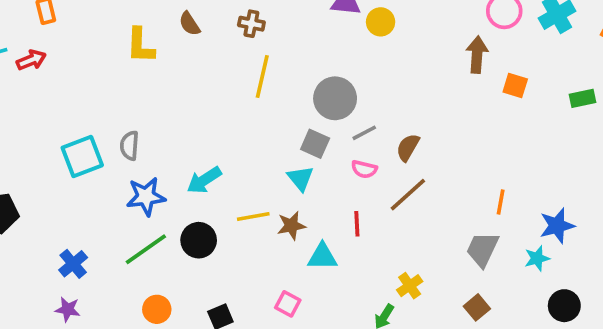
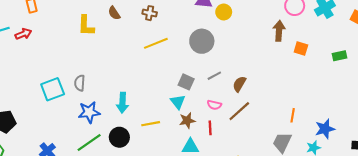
yellow line: (262, 76) -> (156, 43), turned 55
gray circle: (335, 98) -> (202, 41), moved
pink semicircle: (364, 169) -> (214, 105), moved
cyan arrow: (204, 180) -> (122, 103), turned -54
brown star: (291, 226) -> (187, 121), moved

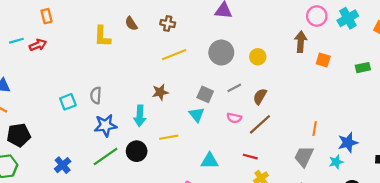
yellow circle: (224, 12) -> (258, 57), moved
cyan square: (53, 89) -> (68, 102), size x0.7
brown star: (187, 121) -> (160, 92), moved
red line: (210, 128) -> (250, 157), moved, turned -72

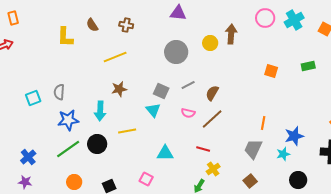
brown arrow: (301, 42) -> (231, 34), moved
yellow line: (174, 55) -> (115, 57), moved
yellow circle: (258, 57) -> (210, 43), moved
orange square: (323, 60) -> (271, 71), moved

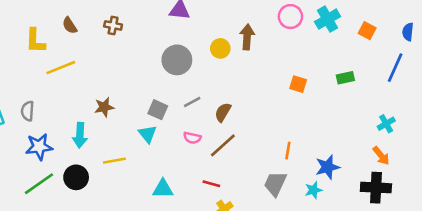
yellow line: (115, 57) -> (61, 68), moved

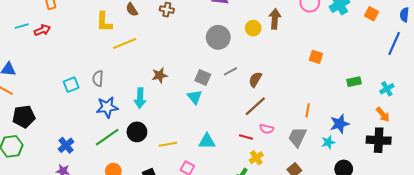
green rectangle: (345, 78) -> (354, 82), moved
pink semicircle: (192, 138) -> (267, 129), moved
yellow line: (114, 161) -> (168, 144), moved

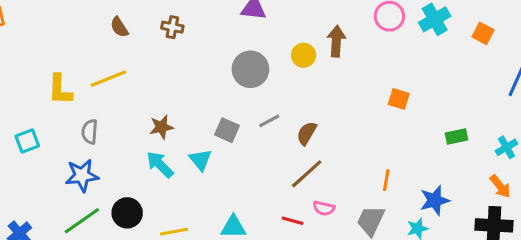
yellow L-shape: (104, 22) -> (60, 90), moved
gray semicircle: (98, 78) -> (90, 132), moved
cyan triangle: (195, 97) -> (200, 160), moved
cyan arrow: (140, 98) -> (160, 164), moved, turned 132

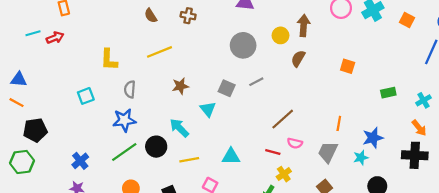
yellow line: (108, 79) -> (159, 52), moved
brown semicircle: (307, 133) -> (298, 59), moved
cyan arrow: (160, 164) -> (179, 128), moved

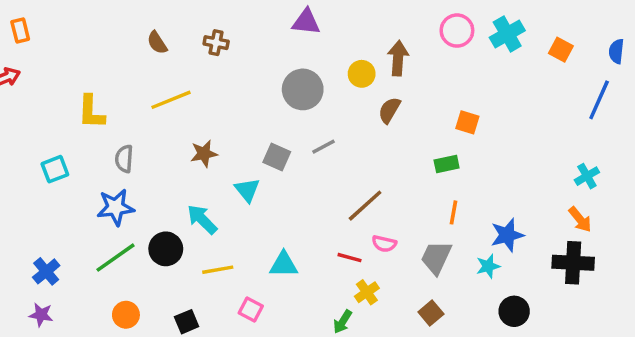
green rectangle: (388, 93) -> (447, 164), moved

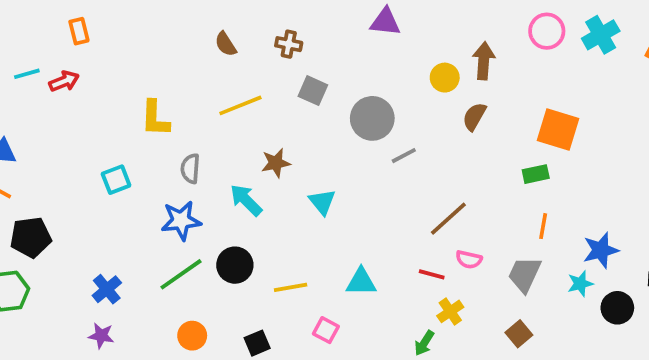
gray circle: (303, 89) -> (372, 118), moved
orange square: (467, 122) -> (558, 130), size x1.6
gray square: (277, 157) -> (313, 91), moved
cyan arrow: (202, 219) -> (246, 200), moved
black circle: (514, 311) -> (617, 308), moved

